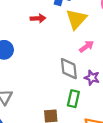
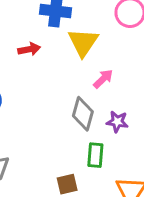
gray diamond: (69, 69) -> (83, 114), turned 30

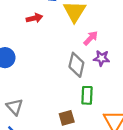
purple star: (117, 122) -> (102, 58), moved

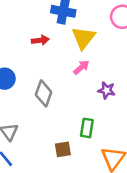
pink arrow: (91, 38) -> (81, 67), moved
gray diamond: (76, 65) -> (44, 93), moved

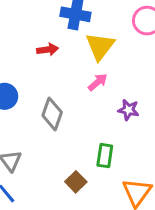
brown square: (63, 149) -> (76, 182), turned -35

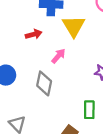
pink arrow: (98, 82) -> (58, 56), moved

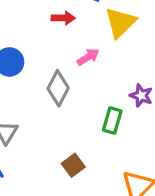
green rectangle: (89, 110) -> (112, 121), moved

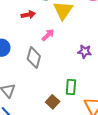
green rectangle: (112, 121) -> (71, 87), moved

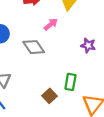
gray diamond: (34, 57) -> (34, 47), turned -55

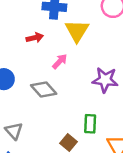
purple star: (88, 45) -> (105, 80), size x1.5

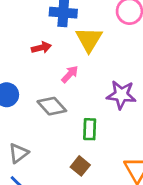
green rectangle: (90, 124) -> (90, 129), moved
gray triangle: (14, 131) -> (18, 153), turned 36

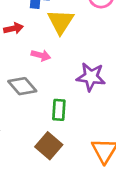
pink arrow: (70, 74) -> (41, 55), turned 60
brown square: (80, 166) -> (49, 146), size x1.4

